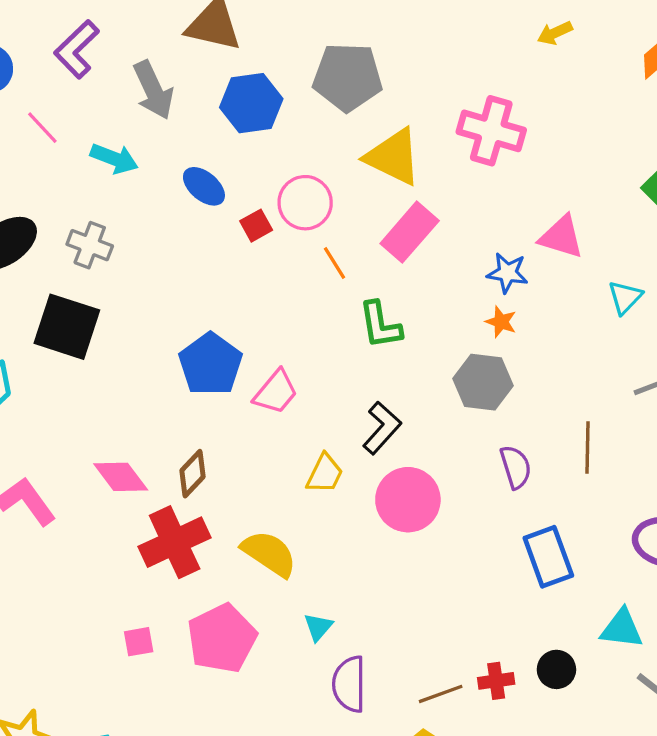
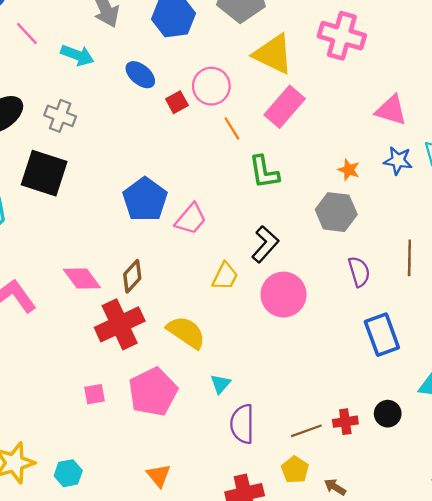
blue star: (508, 273) -> (398, 161), moved

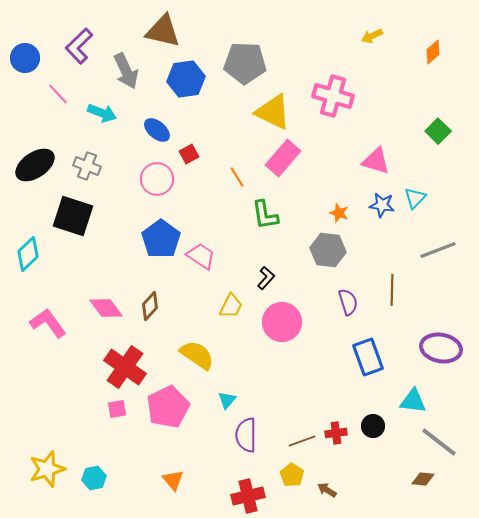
pink circle: (211, 86) -> (157, 179), moved
pink trapezoid: (191, 219) -> (201, 256), turned -96
black L-shape: (265, 244) -> (266, 278), size x0.7
red cross: (120, 324) -> (125, 367), moved, turned -30

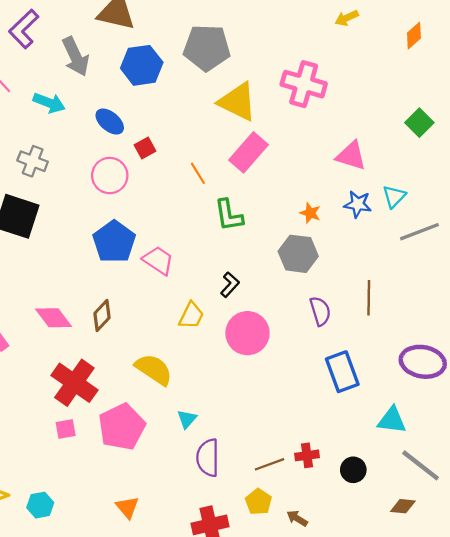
gray line: (438, 250) -> (419, 232), moved
black circle: (373, 426) -> (353, 470), moved

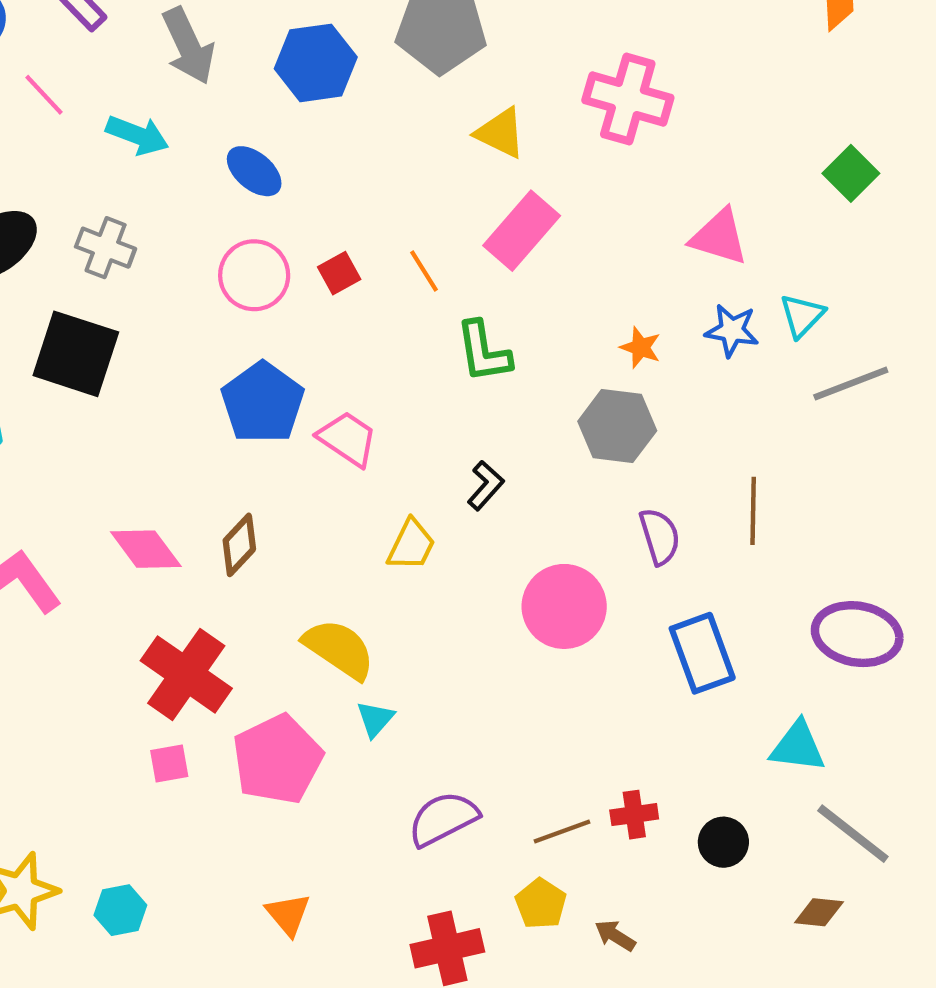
yellow triangle: (238, 102) -> (500, 133), size x0.7
red square: (145, 148) -> (339, 273), moved
pink circle: (247, 333) -> (564, 606), moved
cyan triangle: (187, 419) -> (375, 719), moved
purple semicircle: (208, 458) -> (443, 819), turned 63

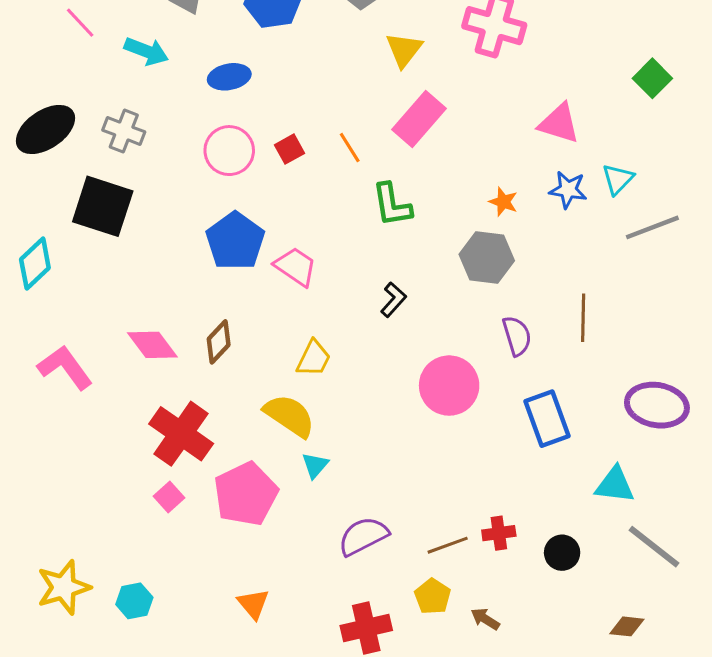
yellow triangle: (500, 133) -> (404, 50), turned 42
blue ellipse: (254, 171) -> (229, 77), turned -51
yellow trapezoid: (411, 545) -> (314, 358), moved
pink square: (169, 764) -> (169, 497), turned -32
brown diamond: (819, 912) -> (627, 626), moved

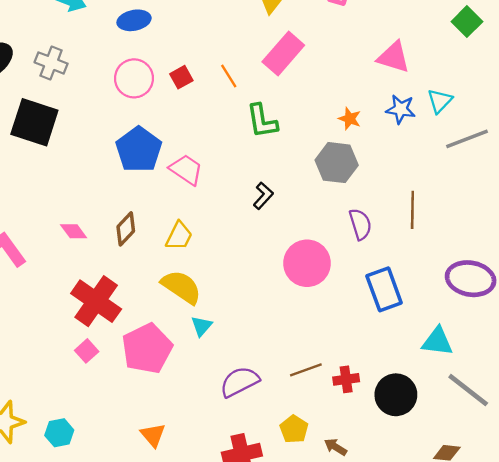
pink diamond: (152, 345) -> (74, 231), size x0.7
yellow trapezoid: (314, 358) -> (179, 236), moved
brown line: (448, 545) -> (306, 370), moved
black circle: (562, 553) -> (396, 395), size x1.5

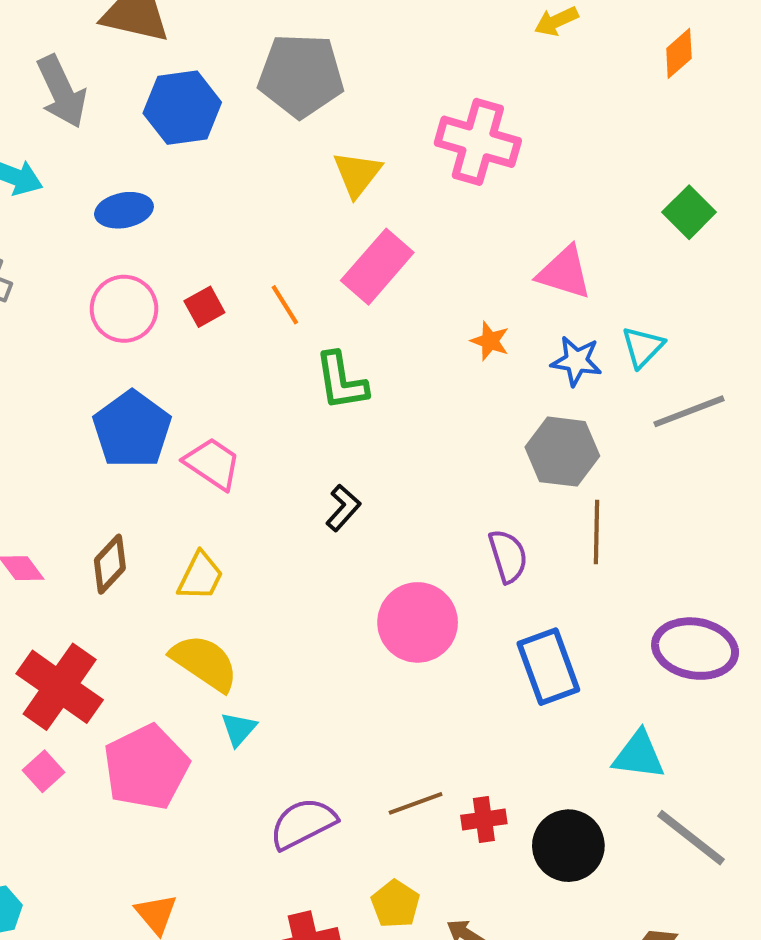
orange star: (350, 119) -> (490, 341), moved
gray hexagon: (337, 163) -> (562, 452), moved

